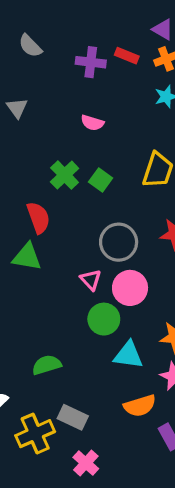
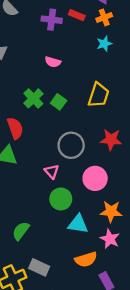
pink circle: (130, 288) -> (95, 178), moved
green semicircle: (47, 365) -> (21, 231), turned -36

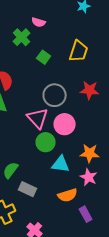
green cross: (33, 98) -> (22, 37), moved
pink triangle: (52, 172) -> (38, 118), size x1.6
pink circle: (95, 178) -> (65, 124), moved
gray rectangle: (39, 267) -> (28, 189), moved

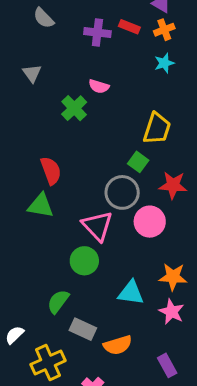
green square: (44, 57) -> (138, 162), moved
pink circle: (65, 124) -> (150, 222), moved
green circle: (46, 142) -> (84, 261), moved
orange semicircle: (68, 195) -> (118, 345), moved

